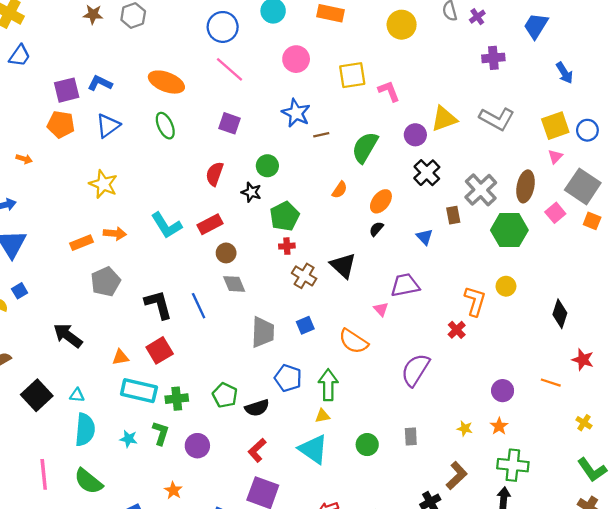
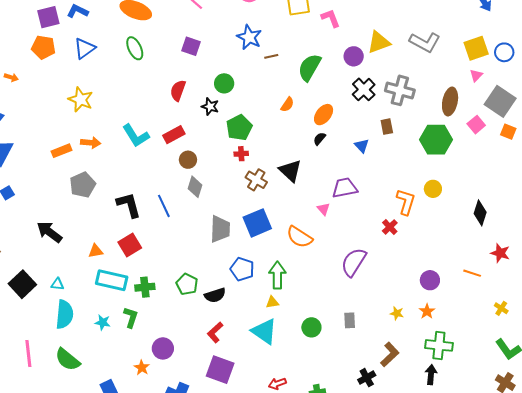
gray cross: (481, 190) -> (400, 90), moved, turned -32
gray diamond: (234, 284) -> (195, 187), turned 40
blue square: (305, 325) -> (257, 223), size x1.8
purple circle: (197, 446) -> (163, 348), moved

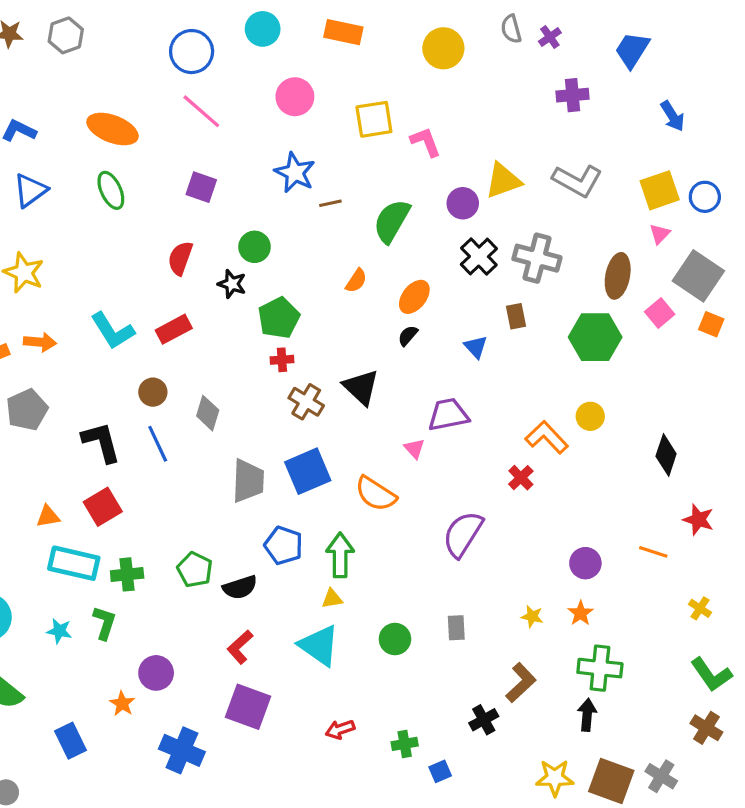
brown circle: (188, 160) -> (153, 392), moved
orange L-shape: (406, 202) -> (547, 437), turned -60

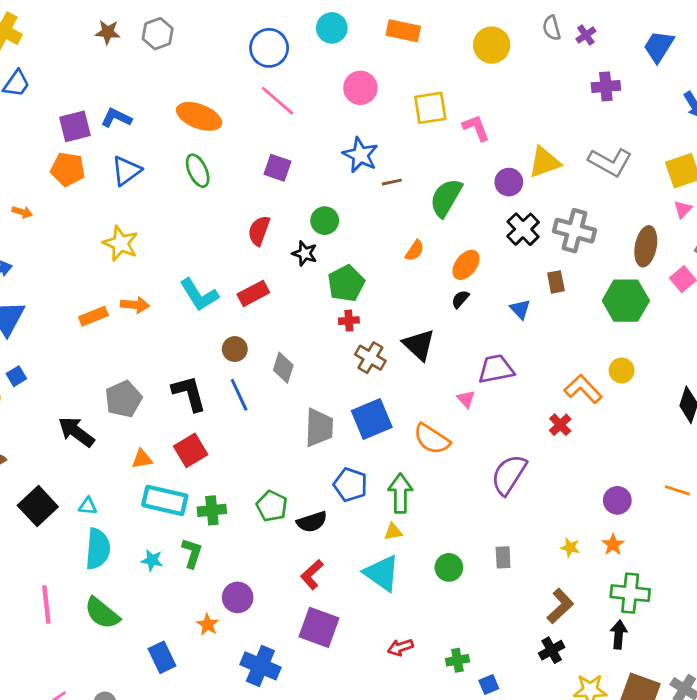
gray pentagon: (27, 410) -> (123, 399), moved
black cross: (484, 720) -> (552, 650), moved

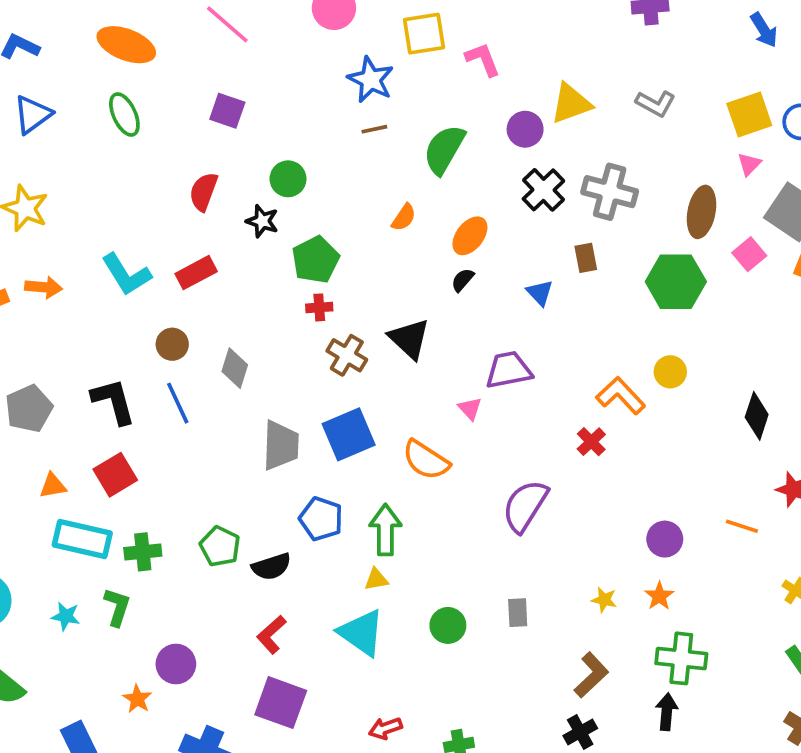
blue star: (360, 155) -> (371, 80), moved
gray L-shape: (610, 162) -> (656, 103), size x0.7

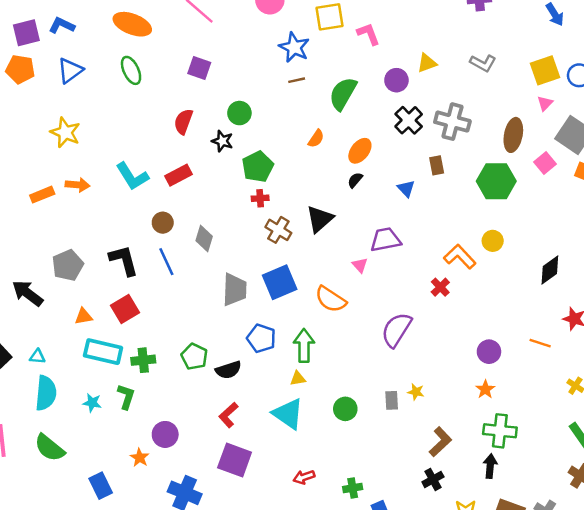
yellow triangle: (571, 103) -> (427, 63), size x0.7
black triangle: (409, 339) -> (320, 219), turned 36
black diamond: (757, 416) -> (550, 270), turned 36
yellow star: (604, 600) -> (416, 392), moved

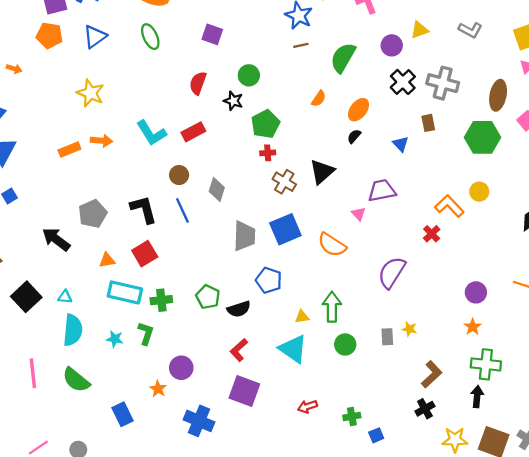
green arrow: (304, 346) -> (332, 307), moved

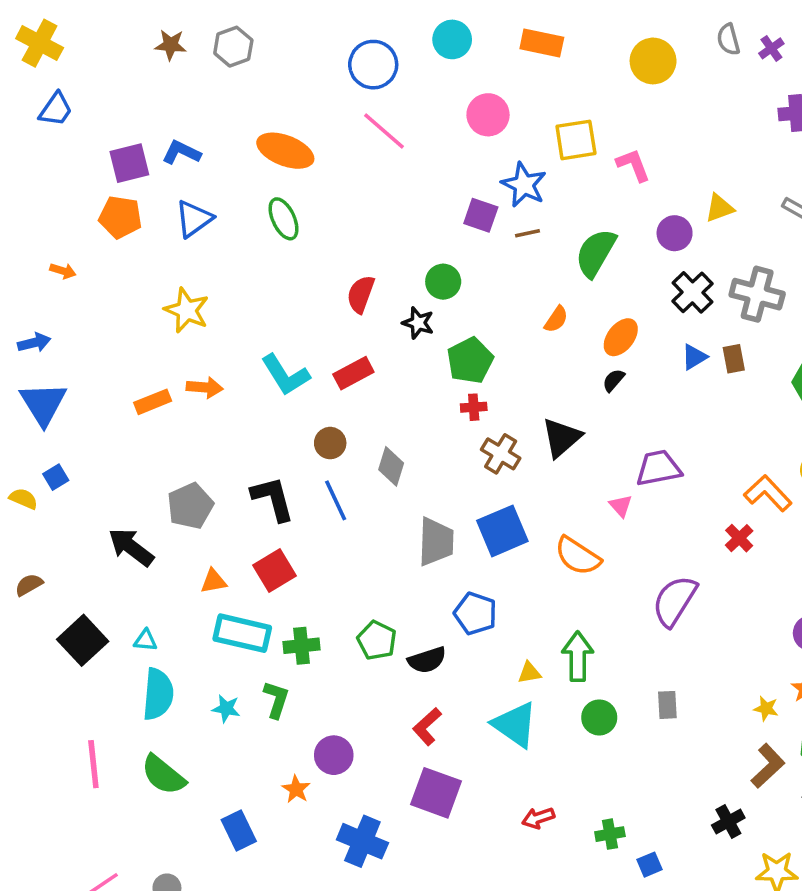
purple square: (212, 34) -> (481, 215), moved
blue triangle: (401, 144) -> (694, 357), moved, turned 42
yellow star: (409, 329) -> (766, 709), moved
brown L-shape: (432, 374) -> (768, 766), moved

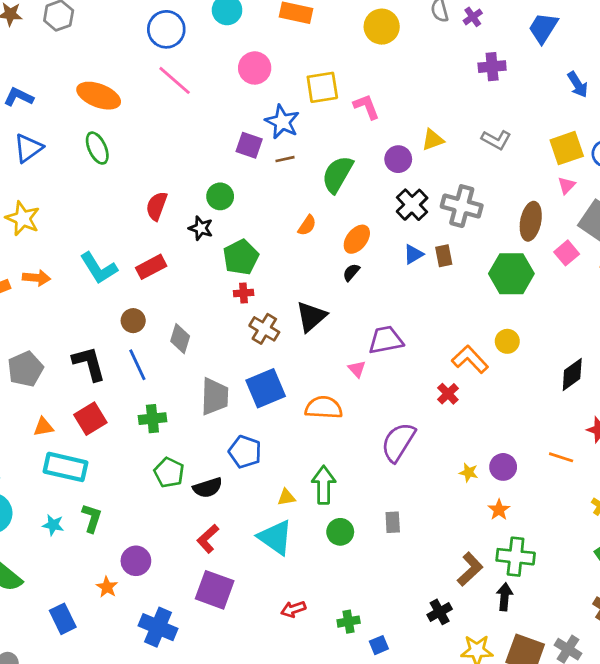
orange semicircle: (578, 556) -> (324, 408), turned 150
green cross: (301, 646) -> (152, 419), moved
yellow star: (766, 709) -> (469, 472), moved

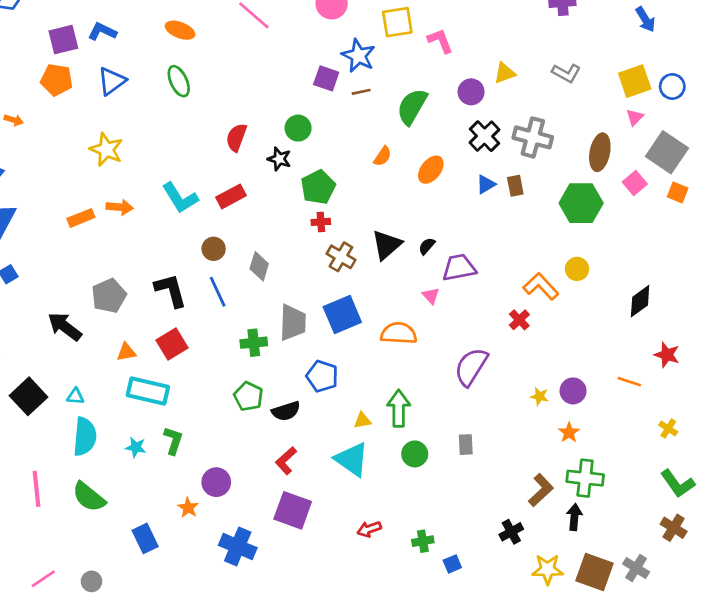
orange ellipse: (99, 96) -> (180, 30), size x0.7
black semicircle: (351, 272) -> (427, 246), moved
green cross: (152, 419) -> (254, 343), moved

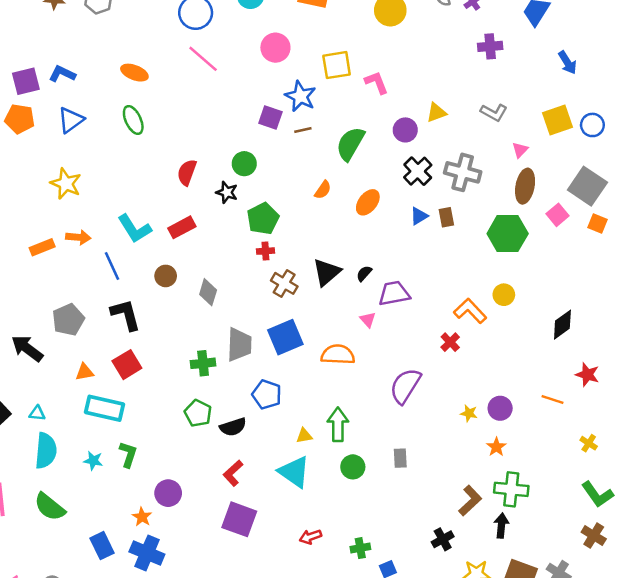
pink triangle: (635, 117) -> (520, 150), moved
blue line: (218, 292) -> (112, 266), moved
blue cross: (238, 547) -> (147, 553), moved

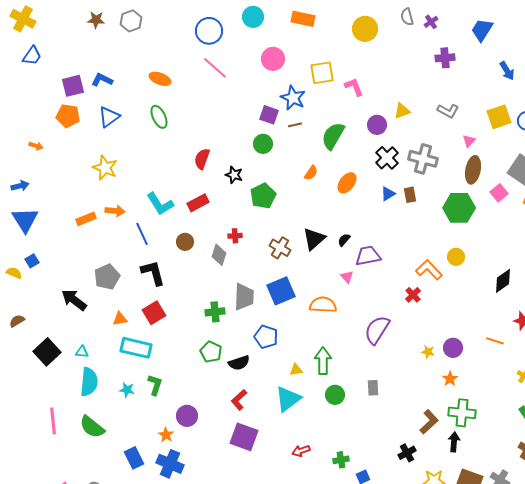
green circle: (244, 164) -> (263, 144), moved
red cross: (265, 251) -> (235, 236), moved
cyan triangle: (294, 472) -> (288, 399), turned 48

